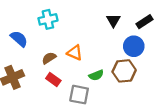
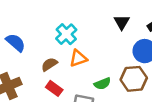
cyan cross: (48, 19) -> (66, 34), moved, turned -30
orange triangle: (75, 53) -> (78, 58), turned -42

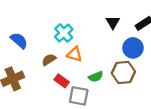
orange triangle: (78, 58) -> (74, 54), turned 35
red rectangle: (54, 88) -> (62, 81), moved

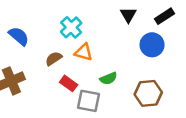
brown hexagon: (123, 72) -> (148, 93), moved

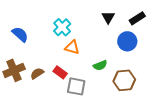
brown semicircle: (54, 59) -> (37, 73), moved
green semicircle: (108, 78) -> (100, 65), moved

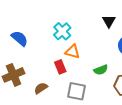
red rectangle: (60, 72) -> (60, 67), moved, turned 32
brown semicircle: (37, 73) -> (41, 88), moved

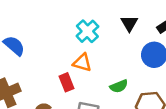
cyan cross: (62, 31) -> (87, 31), moved

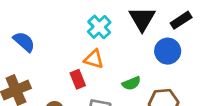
black triangle: (129, 23) -> (142, 19), size x1.5

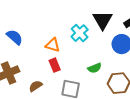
cyan cross: (99, 27) -> (80, 33), moved
orange triangle: (94, 59) -> (53, 45), moved

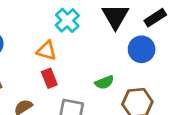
cyan cross: (80, 33) -> (67, 20), moved

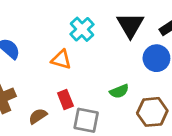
red rectangle: (49, 78) -> (65, 100), moved

